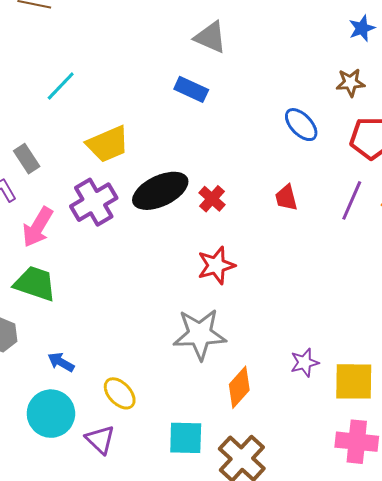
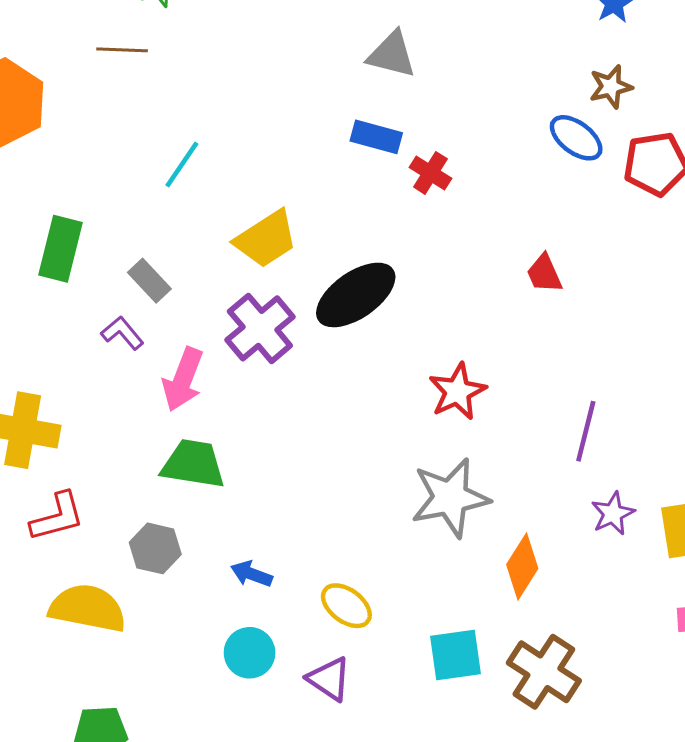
blue ellipse: (301, 125) -> (576, 138), moved
red cross: (212, 199) -> (430, 173), moved
purple line: (352, 200) -> (586, 431), moved
cyan circle: (51, 414) -> (250, 653), size x0.7

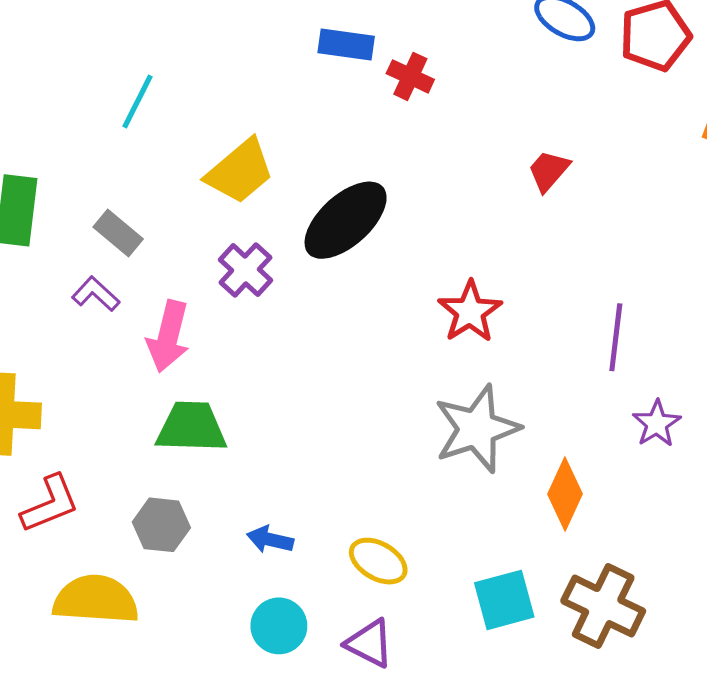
red trapezoid: (544, 274) -> (549, 171), turned 72
purple cross: (260, 328) -> (245, 270), size x0.7

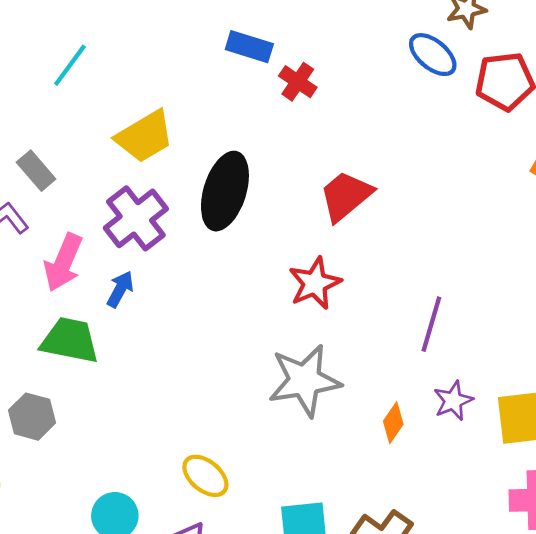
red trapezoid: (549, 171) -> (346, 196), moved, size x1.5
black ellipse: (346, 220) -> (225, 191), turned -40
purple cross: (245, 270) -> (136, 218), size x1.4
orange diamond: (565, 494) -> (393, 423), moved, size x0.7
blue arrow: (270, 540) -> (120, 289), moved, turned 96

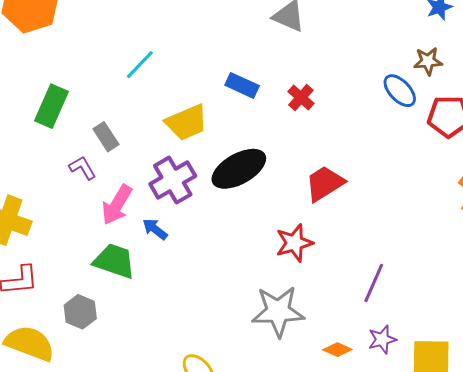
blue rectangle: (249, 47) -> (242, 85), moved
black ellipse: (225, 191) -> (239, 169), turned 36
blue arrow: (120, 289) -> (155, 229), turned -88
orange diamond: (393, 423) -> (337, 350), turned 72

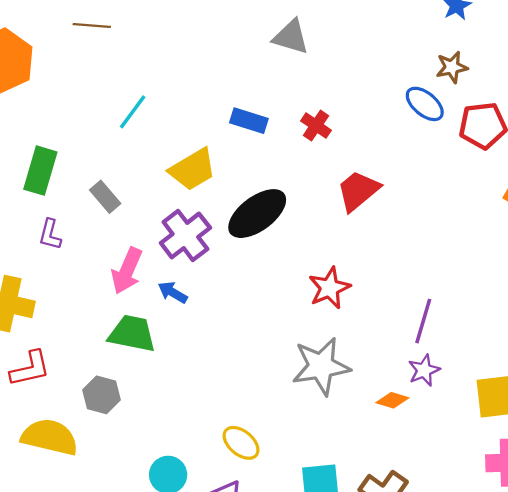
purple L-shape: (83, 168) -> (50, 234), moved, turned -128
red trapezoid: (325, 183) -> (358, 191), moved
purple star: (382, 340) -> (424, 370), moved

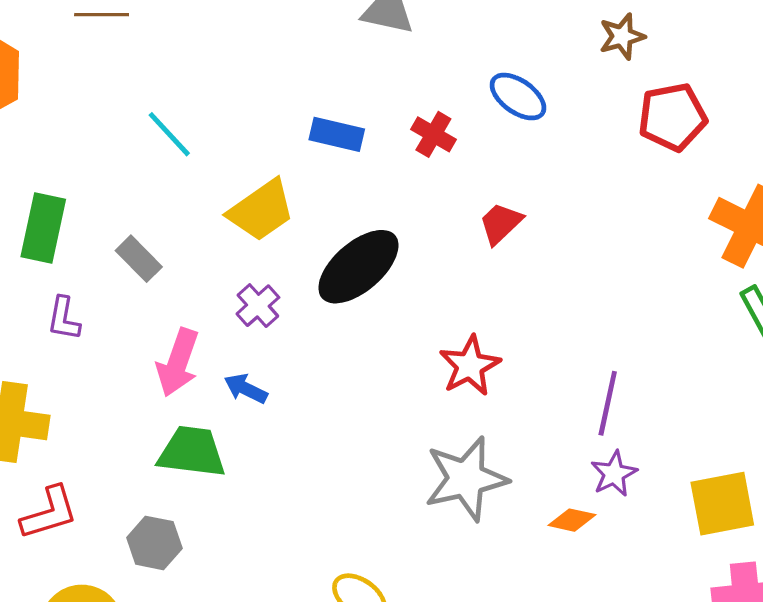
blue ellipse: (425, 104) -> (518, 97), moved
cyan line: (133, 112) -> (169, 134), turned -75
red trapezoid: (358, 191) -> (501, 223), size x0.7
purple cross: (185, 235) -> (258, 306), size x0.6

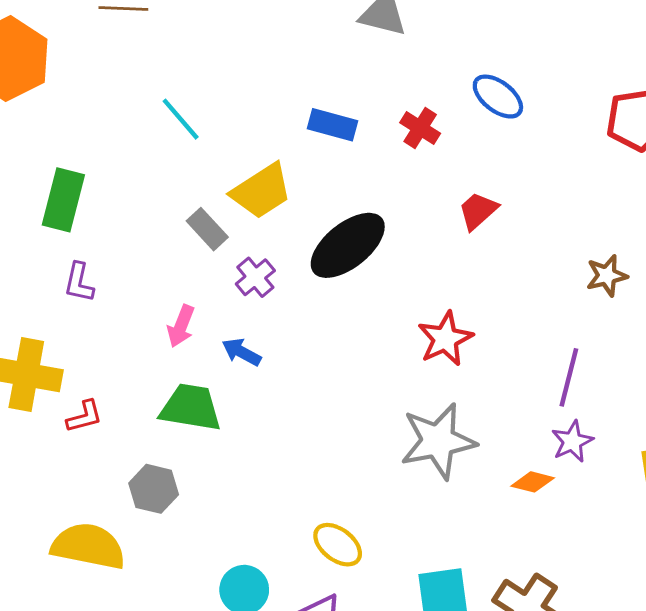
brown star: (622, 36) -> (607, 276), moved
gray rectangle: (139, 259) -> (207, 229), moved
pink arrow: (178, 362) -> (181, 326), size x0.7
red L-shape: (49, 513) -> (84, 417), moved, size x0.7

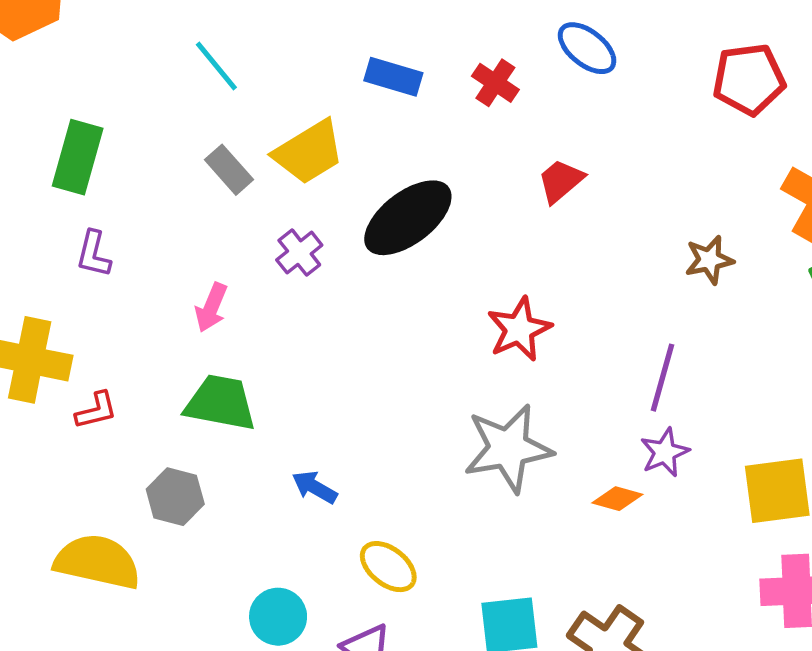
gray rectangle: (207, 229) -> (229, 170), moved
blue arrow: (241, 352) -> (315, 487), moved

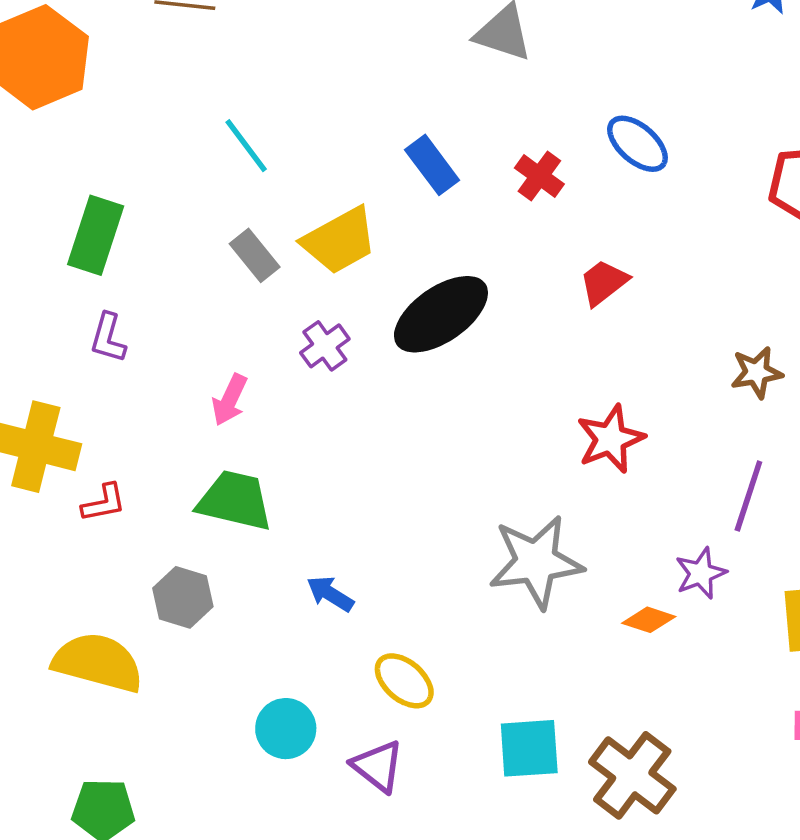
blue rectangle: (393, 77) -> (432, 165), turned 34
red star: (519, 329) -> (611, 439), moved
purple line: (662, 378) -> (748, 496), moved

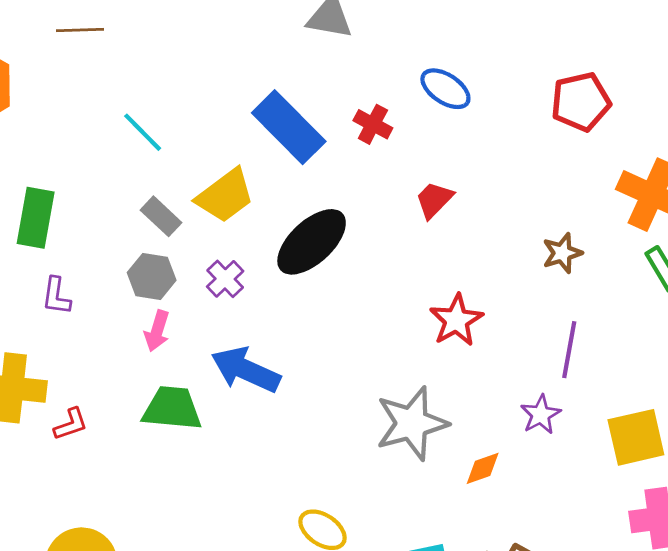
blue rectangle: (432, 165) -> (289, 127), size x1.6
blue arrow: (330, 594) -> (246, 370), moved, size x1.8
gray hexagon: (183, 597) -> (152, 276), moved
orange diamond: (649, 620) -> (483, 468), moved, turned -30

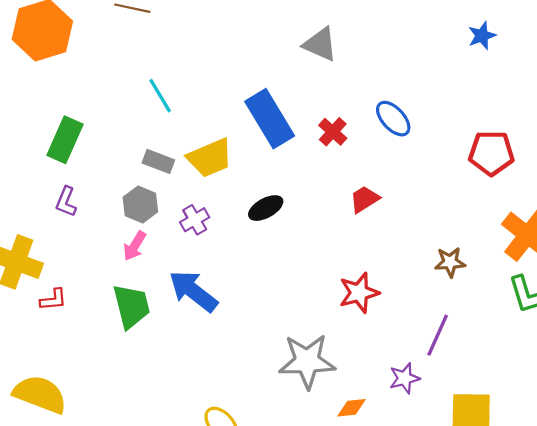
gray rectangle: (161, 216) -> (158, 161), turned -36
black ellipse: (312, 242) -> (266, 208), size x0.6
green trapezoid: (172, 408) -> (132, 306), turned 57

